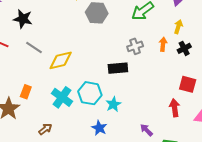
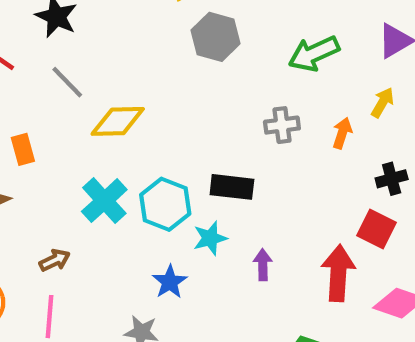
black cross: (184, 48) -> (392, 179), moved
black rectangle: (118, 68) -> (232, 187), moved
orange rectangle: (26, 92) -> (23, 149), moved, turned -48
red arrow: (175, 108) -> (338, 273), size x1.4
purple arrow: (146, 130) -> (263, 265), moved, turned 32

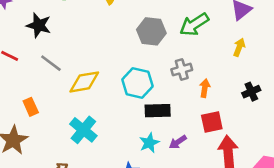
gray hexagon: (216, 37) -> (151, 31), moved
orange arrow: (342, 133) -> (205, 88), moved
cyan hexagon: (165, 204) -> (137, 83), moved
red square: (377, 229) -> (212, 122), moved, turned -30
purple arrow: (263, 265) -> (178, 142), moved, turned -114

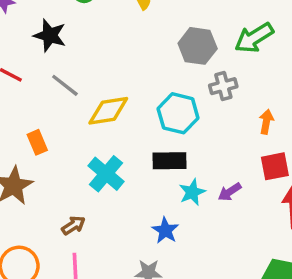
gray cross: (182, 70) -> (223, 86), moved
black rectangle: (158, 111) -> (169, 161), moved

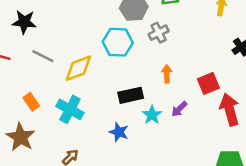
cyan hexagon: (178, 113) -> (118, 42), moved
orange arrow: (266, 122) -> (167, 74), moved
cyan cross: (106, 174) -> (70, 109), moved
blue star: (165, 230) -> (119, 132), moved

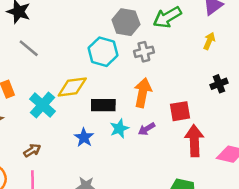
yellow diamond: (78, 68) -> (72, 87), moved
orange arrow: (167, 74) -> (143, 93), size x1.6

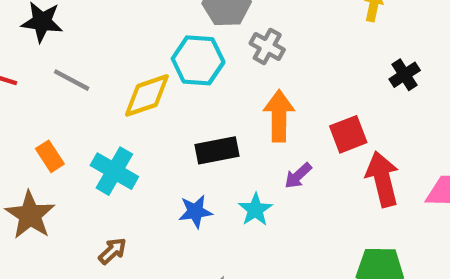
gray cross: (144, 52) -> (267, 46), turned -36
yellow diamond: (72, 87) -> (147, 95), moved
cyan star: (119, 128) -> (255, 210), moved
blue star: (84, 137) -> (195, 211), turned -30

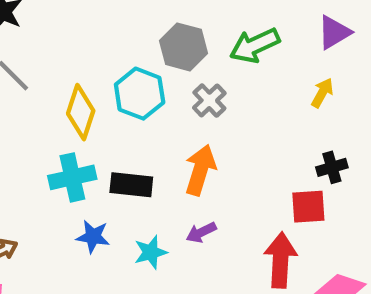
yellow diamond: (147, 95) -> (81, 112), turned -70
red square: (348, 134) -> (308, 207), moved
cyan cross: (114, 171) -> (72, 177), moved, turned 30

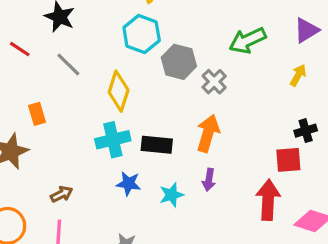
gray hexagon: (184, 47) -> (179, 62), moved
cyan hexagon: (140, 94) -> (142, 34), moved
purple arrow: (201, 232) -> (209, 180), turned -55

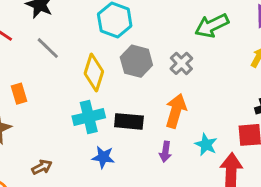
gray hexagon: (179, 62) -> (136, 61), moved
purple arrow: (209, 180) -> (165, 152), moved
cyan star: (172, 195) -> (206, 145), moved, turned -30

